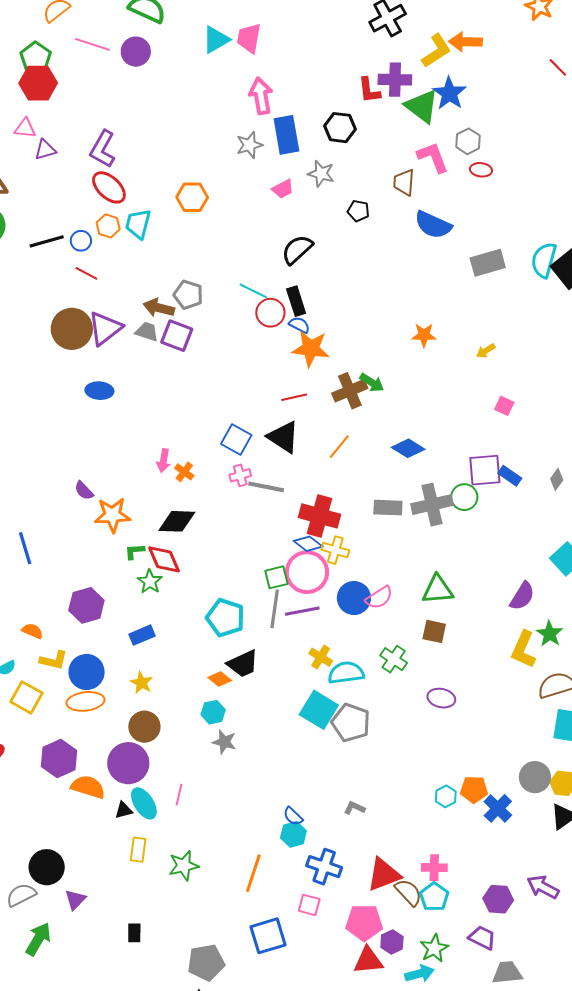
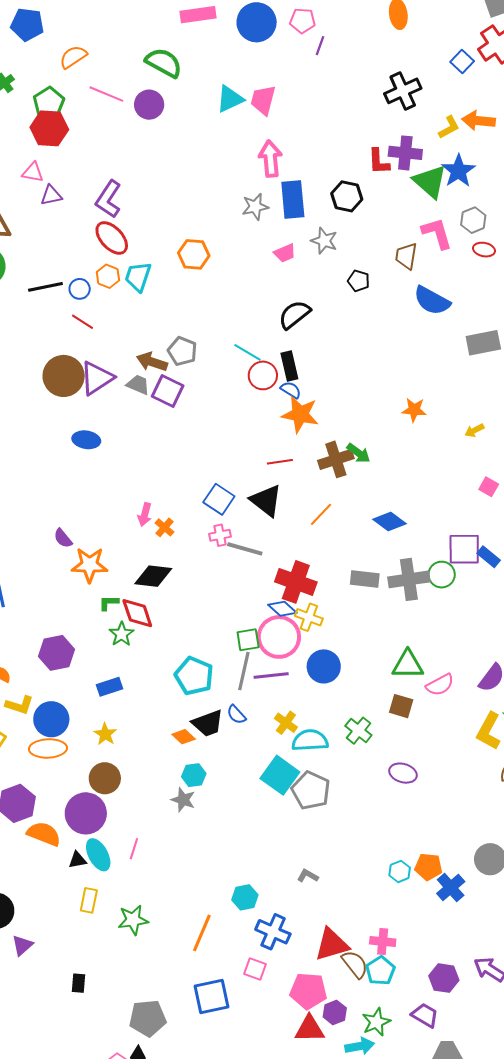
yellow L-shape: (436, 51) -> (449, 127), size x0.7
pink semicircle: (379, 598) -> (440, 685), moved
cyan hexagon: (213, 712) -> (194, 775), moved
blue semicircle: (293, 816) -> (236, 715), moved

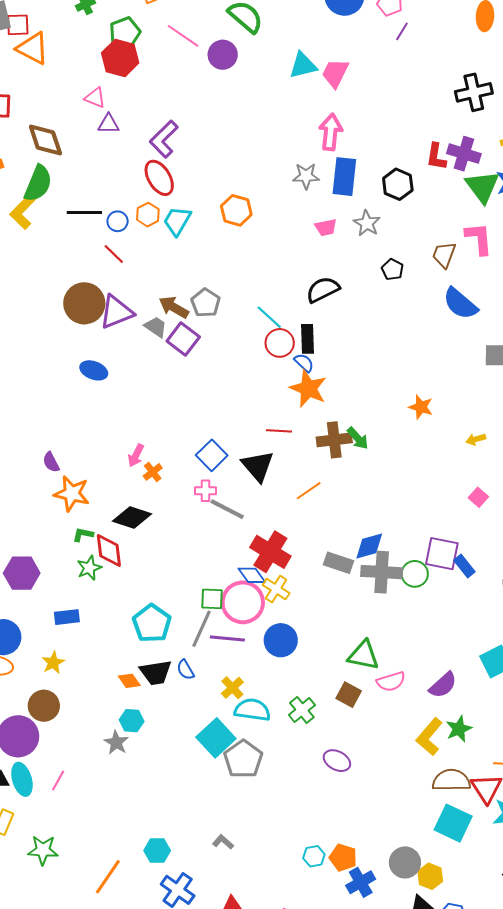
blue diamond: (389, 521) -> (369, 546), moved, turned -64

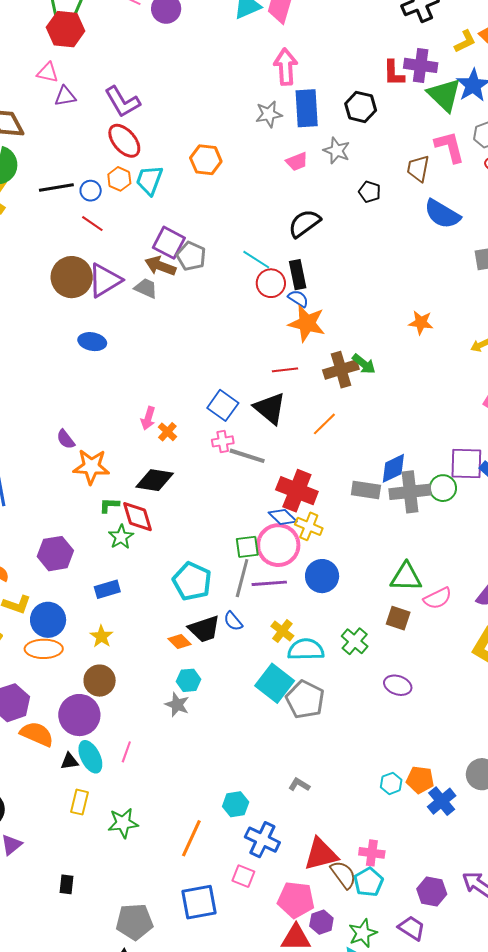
purple L-shape: (164, 139) -> (122, 102), turned -66
purple square: (183, 339) -> (169, 243), moved

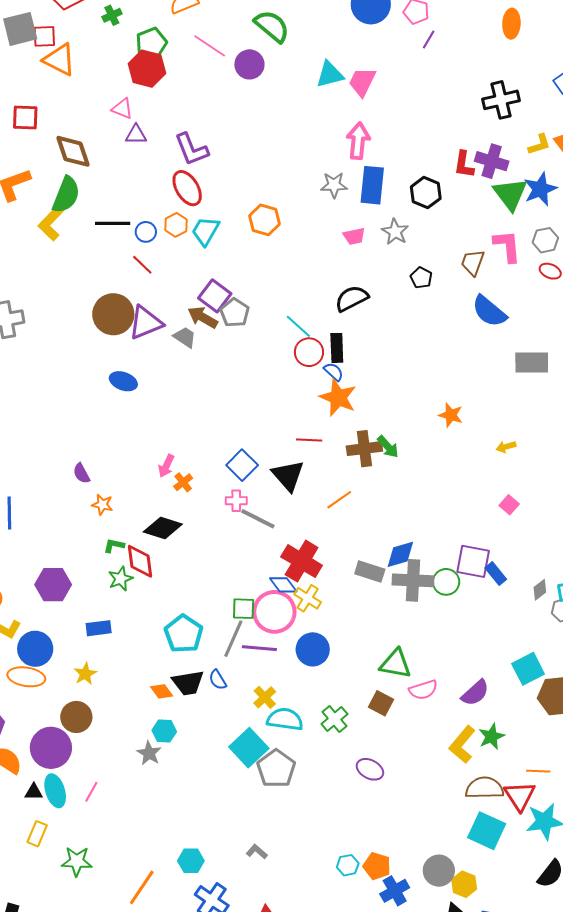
orange star: (91, 467) -> (102, 505), size x0.6

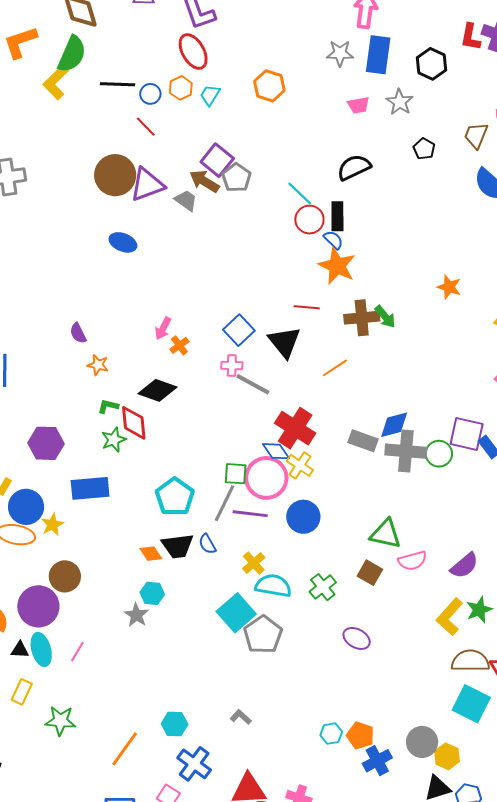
cyan trapezoid: (205, 231) -> (210, 95), size x0.7
blue rectangle: (99, 628) -> (90, 488), size x1.5
yellow star: (85, 674) -> (52, 525), moved

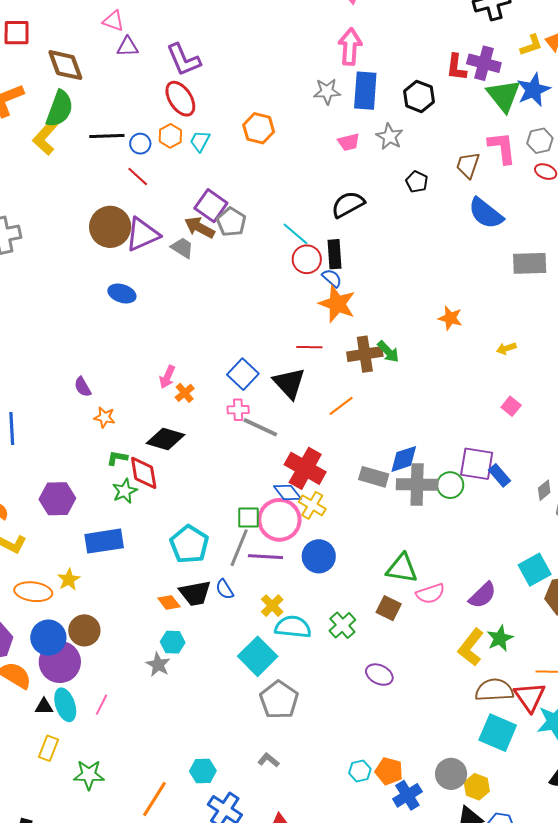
blue circle: (26, 507) -> (48, 638), moved
gray pentagon: (263, 635) -> (279, 700), moved

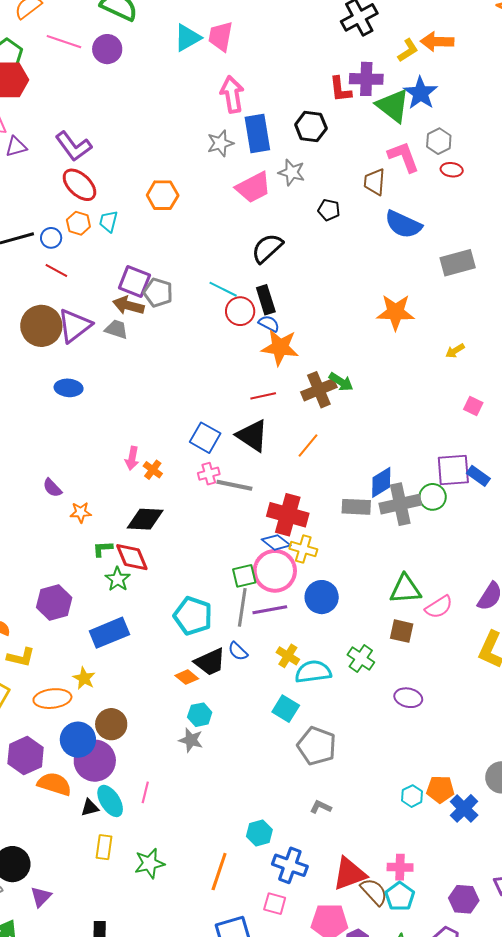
pink trapezoid: (349, 142) -> (253, 187), size x1.6
orange star: (450, 318) -> (396, 312), moved, size x1.5
cyan square: (258, 656) -> (286, 709), size x0.7

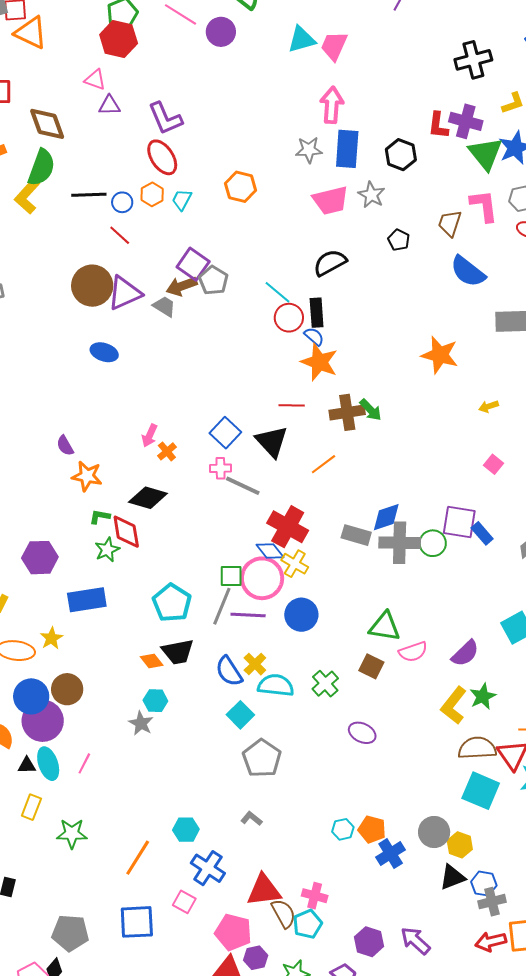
brown arrow: (128, 305) -> (182, 286), turned -48
orange star: (81, 512) -> (87, 476), size x1.4
blue semicircle: (238, 651) -> (229, 671), moved, size x1.5

